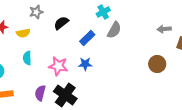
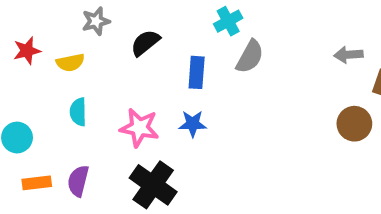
blue rectangle: (87, 38) -> (197, 72), turned -42
brown circle: (157, 64) -> (354, 124), moved
purple semicircle: (40, 93) -> (78, 181), moved

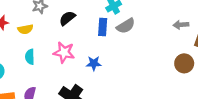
gray semicircle: (250, 57) -> (126, 26), turned 30
blue rectangle: (197, 72) -> (103, 27), moved
pink star: (139, 128) -> (64, 52), moved

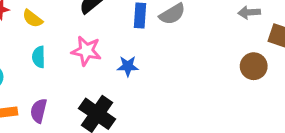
yellow semicircle: (25, 29) -> (33, 19), turned 48

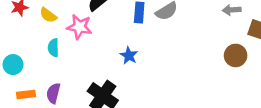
pink star: (86, 51) -> (79, 27), moved
blue star: (128, 66) -> (129, 55), turned 30

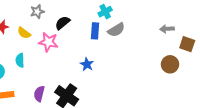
cyan semicircle: (53, 48) -> (20, 60), moved
purple semicircle: (53, 93) -> (39, 94), moved

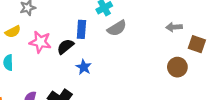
black semicircle: (63, 23) -> (65, 47), moved
blue rectangle: (95, 31) -> (81, 29), moved
yellow semicircle: (24, 33) -> (13, 32), turned -64

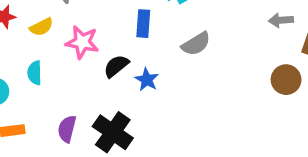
gray semicircle: (117, 28) -> (196, 44), moved
black semicircle: (65, 47) -> (116, 66), moved

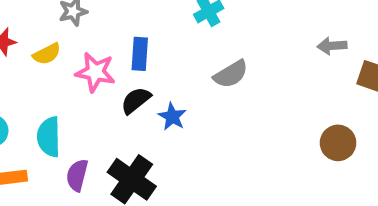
blue rectangle: (143, 24) -> (140, 54), moved
cyan semicircle: (35, 73) -> (49, 137), moved, size x1.4
brown circle: (286, 80) -> (338, 143), moved

